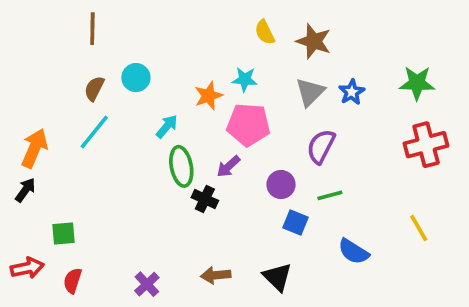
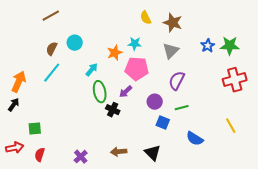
brown line: (92, 29) -> (51, 16), turned 60
blue star: (352, 92) -> (208, 46), moved

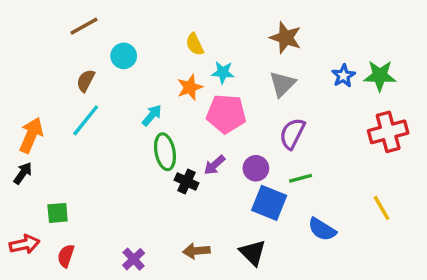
yellow semicircle: (146, 18) -> (195, 44), moved
cyan circle: (75, 43) -> (124, 56), moved
purple arrow: (126, 92) -> (215, 165), moved
blue square: (163, 123) -> (269, 203), size x1.5

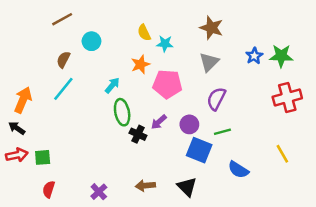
cyan star: (223, 72) -> (165, 44), moved
black arrow: (23, 173) -> (17, 128), turned -91
red arrow: (25, 244) -> (17, 155), moved

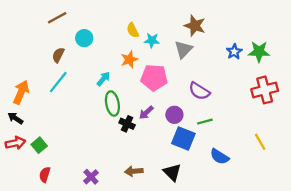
gray triangle: (209, 62) -> (183, 49), moved
purple semicircle: (216, 99) -> (199, 91), turned -85
green square: (43, 157) -> (39, 145), turned -35

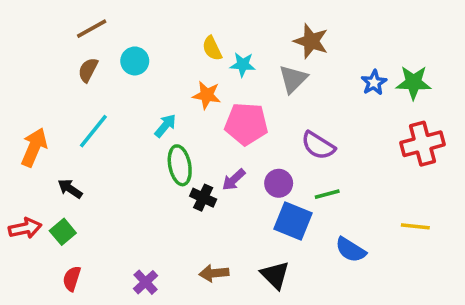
brown semicircle: (58, 55) -> (88, 70), moved
orange star: (129, 60) -> (207, 95), turned 30
black arrow: (15, 118) -> (70, 189), moved
yellow line: (260, 142) -> (415, 226), turned -54

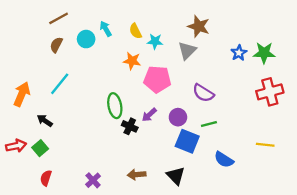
cyan arrow: (165, 126) -> (106, 29), moved, turned -70

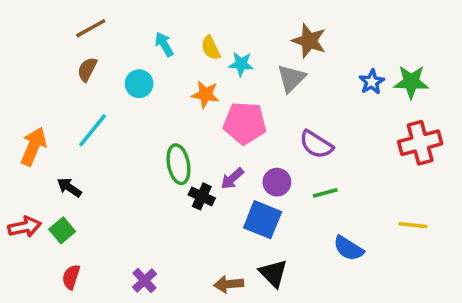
cyan circle: (86, 39) -> (139, 84), moved
blue square: (187, 141) -> (263, 220), moved
brown arrow: (137, 175) -> (229, 284), moved

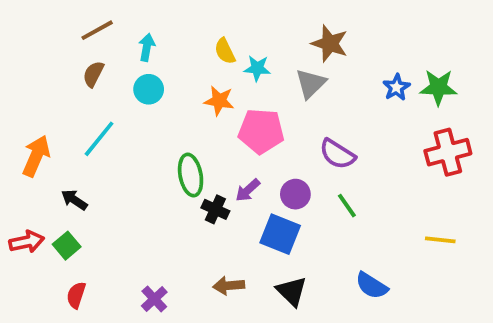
cyan arrow: (164, 44) -> (147, 47), moved, turned 40
green line: (325, 193) -> (347, 206), turned 70
blue semicircle: (348, 248) -> (372, 286), moved
brown arrow: (229, 284) -> (229, 286), moved

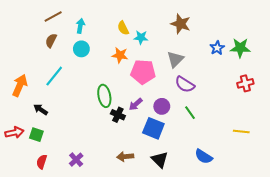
gray triangle: (311, 84) -> (175, 59), moved
red cross: (448, 152) -> (245, 83), size x0.7
green square: (67, 246) -> (36, 135), turned -32
purple cross: (154, 299) -> (76, 160), moved

